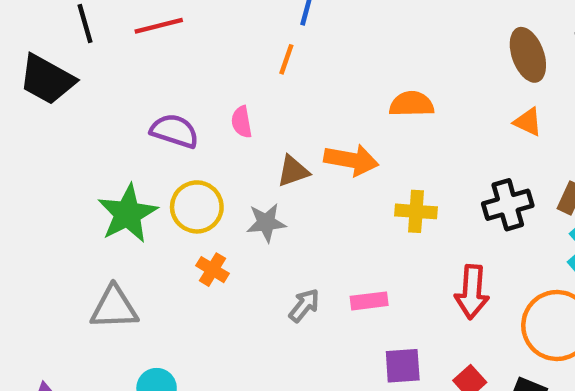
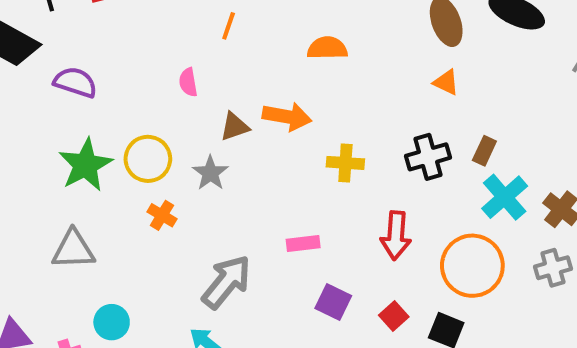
orange semicircle: (412, 104) -> (327, 48), moved
purple semicircle: (174, 131) -> (75, 82), moved
gray star: (266, 223) -> (210, 173), turned -30
gray arrow: (304, 305) -> (226, 282), moved, size x1.8
purple square: (403, 366) -> (333, 302), turned 30

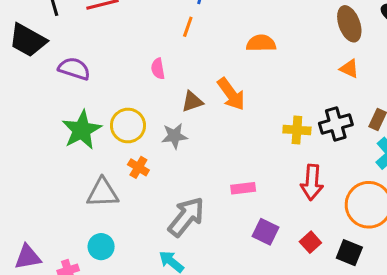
orange arrow: (287, 117) -> (231, 94), turned 44
yellow cross: (345, 163) -> (297, 130), moved
gray star: (210, 173) -> (174, 136), turned 30
gray triangle: (73, 250) -> (103, 193), moved

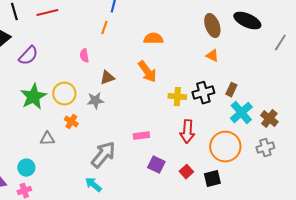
purple semicircle: (74, 69) -> (28, 56), turned 115
orange arrow: (231, 94) -> (147, 72), moved
gray triangle: (103, 193) -> (47, 139), size x0.7
cyan circle: (101, 247) -> (26, 168), moved
black square: (349, 253) -> (212, 179), turned -36

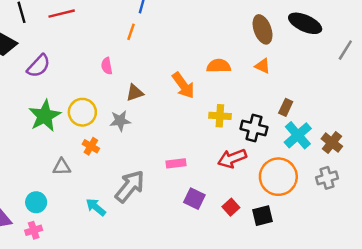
orange semicircle: (153, 39) -> (219, 66), moved
black cross: (203, 93) -> (254, 128), moved, turned 30
red arrow: (187, 132) -> (232, 158), turned 65
cyan arrow: (93, 185) -> (96, 207), moved

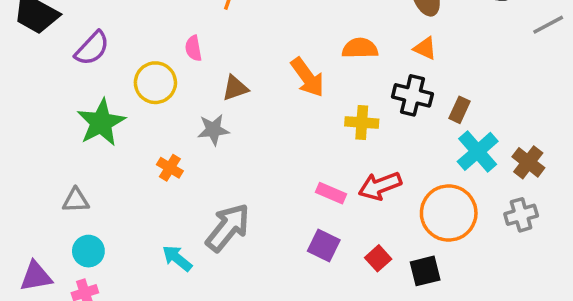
gray line: (345, 50) -> (548, 25), turned 30
yellow circle: (82, 112) -> (155, 83), moved
black cross: (254, 128) -> (412, 95), moved
pink rectangle: (176, 163) -> (331, 193), moved, turned 30
gray triangle: (62, 167) -> (76, 200), moved

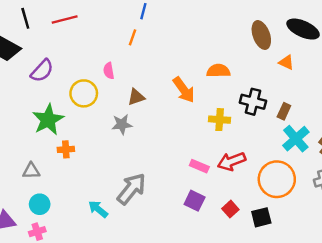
orange triangle: (425, 48) -> (286, 62), moved
orange cross: (170, 168) -> (66, 149), moved, turned -35

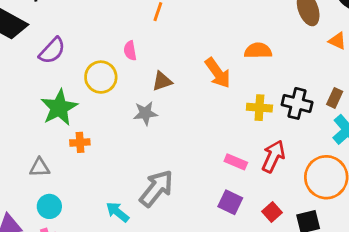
black cross: (253, 102) -> (297, 103), moved
red arrow: (232, 161) -> (273, 156), turned 136

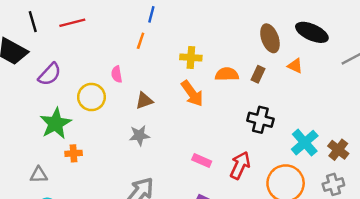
brown rectangle: (335, 98) -> (258, 74), moved
yellow cross: (259, 108) -> (191, 58), moved
gray star: (145, 113) -> (139, 135), moved
pink rectangle: (236, 162) -> (202, 161), moved

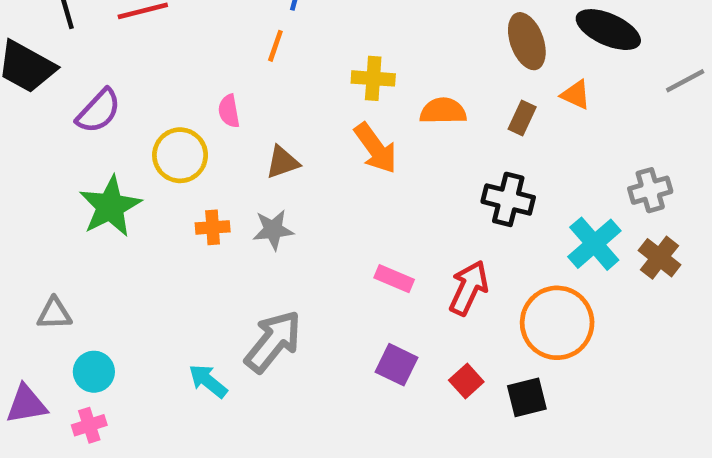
brown rectangle: (258, 74) -> (522, 118), moved
orange cross: (74, 153) -> (213, 227), moved
gray triangle: (39, 175) -> (54, 314), moved
gray cross: (333, 184) -> (650, 190), moved

